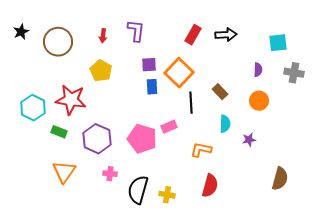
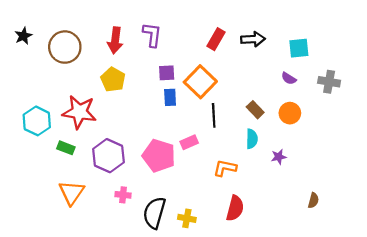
red arrow: (103, 36) -> (115, 40), size x1.6
cyan square: (278, 43) -> (299, 48), moved
purple semicircle: (258, 70) -> (289, 78), turned 120
brown rectangle: (220, 92) -> (255, 110), moved
brown semicircle: (280, 179) -> (313, 200), size x0.6

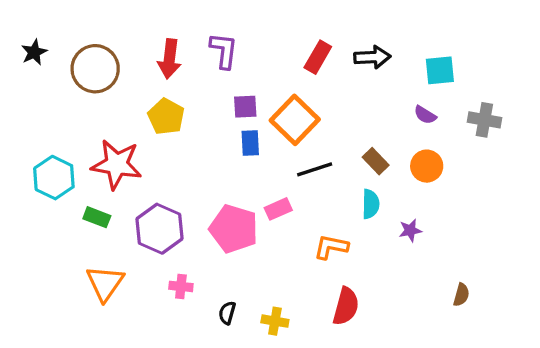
black line: (214, 115) -> (315, 169), turned 75
black semicircle: (154, 213) -> (227, 313), size x0.5

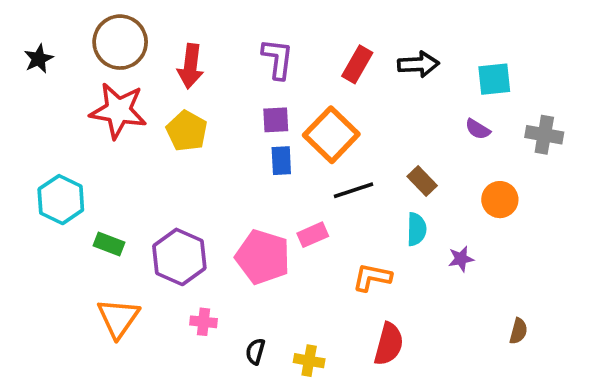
purple L-shape: (224, 51) -> (278, 59), moved
brown circle: (95, 69) -> (120, 42), moved
red star: (117, 164) -> (118, 111), moved
orange circle: (427, 166) -> (500, 200), moved

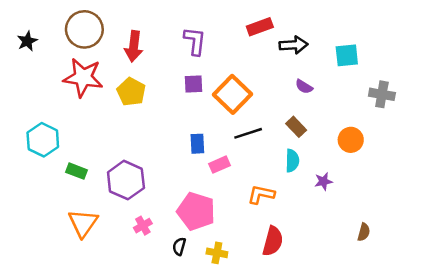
red rectangle: (357, 64) -> (260, 27), moved, turned 40
purple semicircle: (478, 129) -> (304, 87), moved
blue rectangle: (281, 161) -> (197, 144), moved
pink pentagon: (263, 257) -> (196, 211), moved
pink cross: (203, 322) -> (143, 226), turned -36

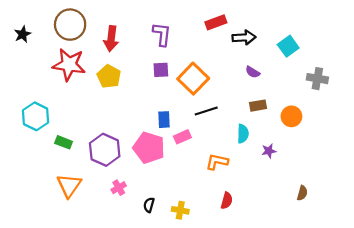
cyan square: (347, 55) -> (288, 46), turned -30
brown rectangle: (296, 127) -> (258, 106), moved, turned -56
pink pentagon: (196, 211) -> (149, 148), moved
red semicircle: (273, 241) -> (227, 201), size x0.7

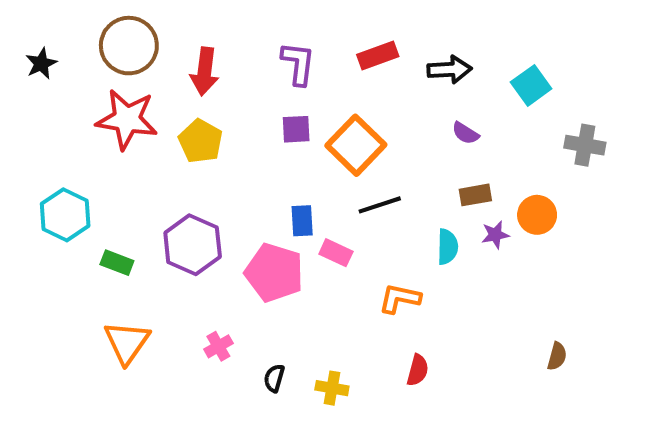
red rectangle: (216, 22) -> (378, 56), moved
pink rectangle: (182, 137) -> (336, 253), turned 49
purple hexagon: (105, 150) -> (193, 245), moved
purple star: (269, 151) -> (495, 235), moved

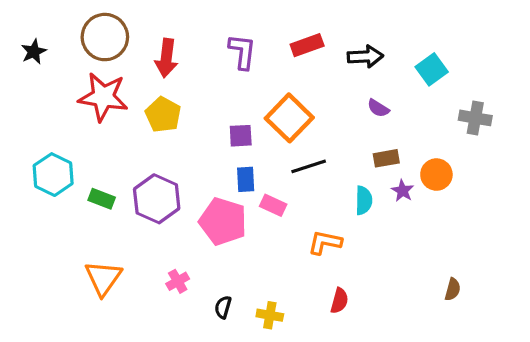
purple square: (296, 129) -> (241, 136), moved
purple star: (495, 235) -> (402, 191), turned -30
green rectangle: (117, 263) -> (102, 199), moved

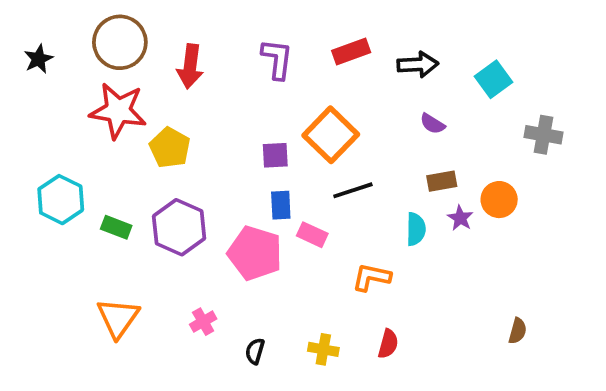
yellow pentagon: (163, 115) -> (170, 148), moved
yellow cross: (270, 315) -> (323, 349), moved

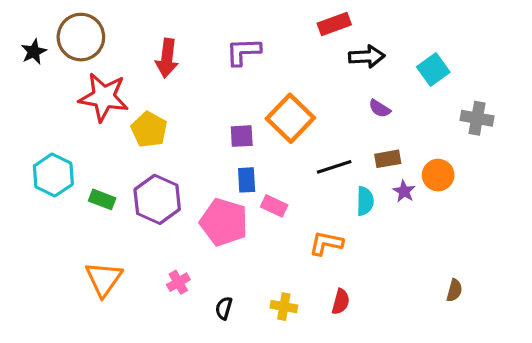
brown circle: (120, 42) -> (81, 37), moved
red rectangle: (351, 52) -> (334, 24), moved
purple L-shape: (277, 59) -> (243, 52), turned -99
black line: (353, 190) -> (334, 167), moved

